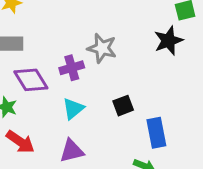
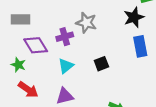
blue rectangle: (156, 133) -> (140, 46), moved

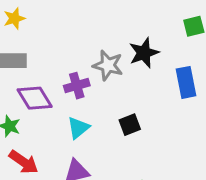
black star: (134, 17) -> (144, 53), moved
blue rectangle: (140, 46) -> (186, 82), moved

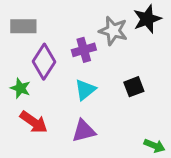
purple diamond: (35, 98) -> (44, 62), turned 64

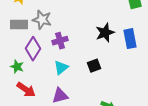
black star: (147, 19) -> (105, 33), moved
gray star: (113, 31) -> (42, 20), moved

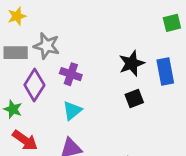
purple cross: (60, 41) -> (71, 74), turned 35
black square: (94, 66) -> (134, 98), moved

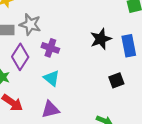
black square: (134, 98) -> (116, 80), moved
cyan triangle: (72, 111) -> (52, 78), turned -42

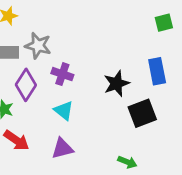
black star: (101, 39) -> (117, 84), moved
black square: (116, 80) -> (142, 113), size x1.5

